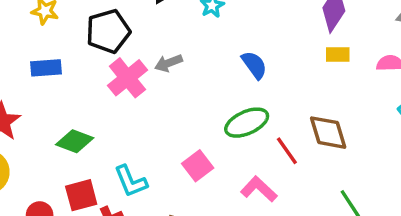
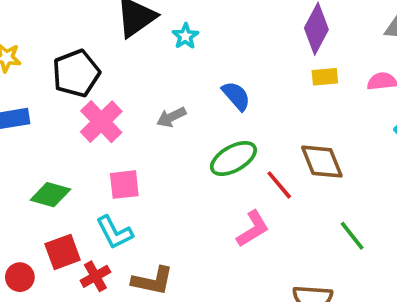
gray arrow: (168, 63) -> (171, 117), moved
pink square: (198, 166) -> (124, 185), moved, turned 36
pink L-shape: (259, 189) -> (253, 229), turned 111

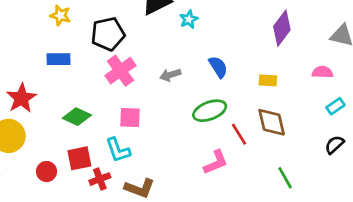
yellow rectangle: (325, 77) -> (268, 80), moved

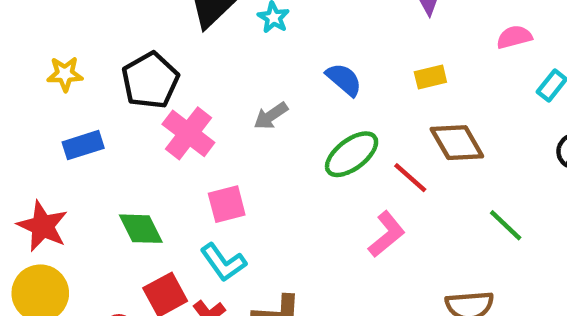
green diamond: (77, 117) -> (141, 229), turned 56

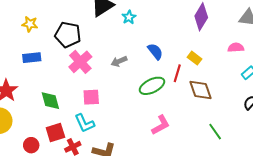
yellow rectangle: (430, 77) -> (194, 58), turned 40
black pentagon: (150, 81) -> (68, 35), turned 30
red line: (410, 178) -> (177, 73), moved, turned 54

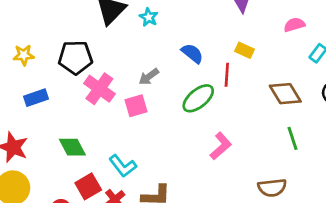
brown diamond: (201, 90) -> (285, 94), moved
pink square: (91, 97) -> (136, 106), moved
green line: (215, 132) -> (293, 138), turned 30

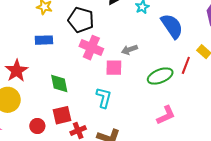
blue semicircle: (192, 53) -> (172, 26), moved, size x1.5
pink cross: (99, 89) -> (91, 48), turned -30
cyan L-shape: (123, 166) -> (104, 98), moved, turned -145

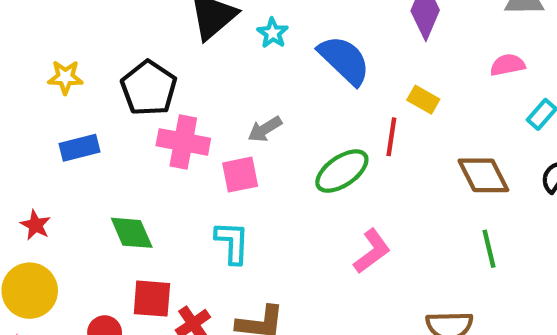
black pentagon: (81, 20) -> (149, 88), turned 30
red star: (17, 71) -> (35, 225), size x0.6
red square: (62, 115) -> (152, 299), turned 30

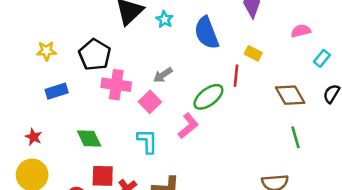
blue semicircle: (344, 60) -> (207, 33), turned -152
pink square: (240, 175) -> (150, 102), turned -30
pink L-shape: (372, 251) -> (188, 126), moved

